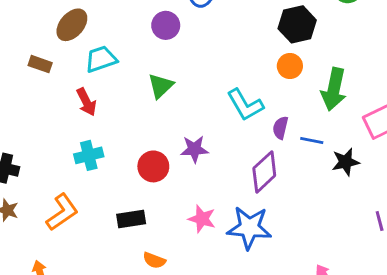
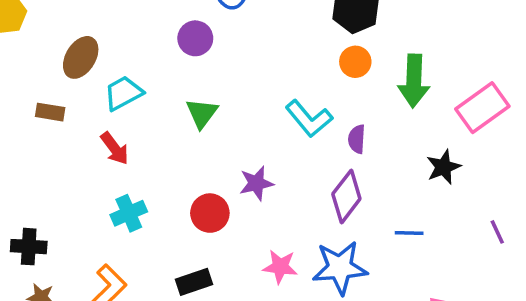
blue line: (312, 140) -> (409, 233), moved

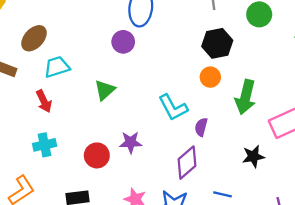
purple circle: (195, 38) -> (123, 42), moved

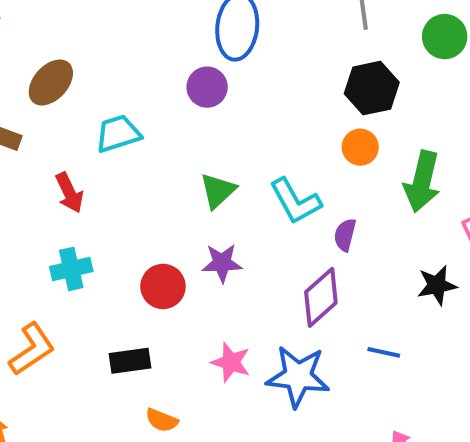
cyan trapezoid: (57, 67) -> (118, 134), moved
green triangle: (105, 90) -> (218, 191), moved

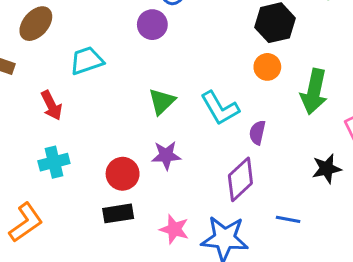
black rectangle: (130, 361) -> (118, 213), moved

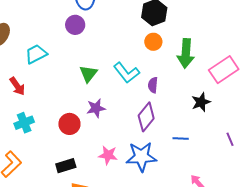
black rectangle: (118, 213) -> (66, 166), moved

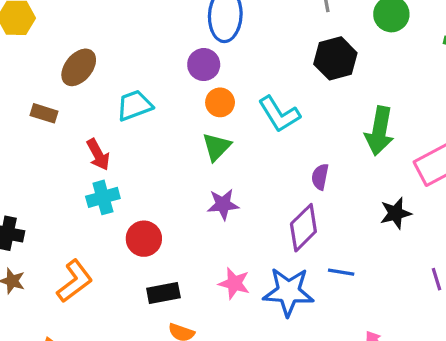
orange circle: (153, 42) -> (220, 102), moved
cyan L-shape: (126, 73) -> (279, 114), moved
cyan cross: (24, 123) -> (103, 197), moved
red circle: (69, 124) -> (144, 239), moved
blue line: (181, 138) -> (341, 272), moved

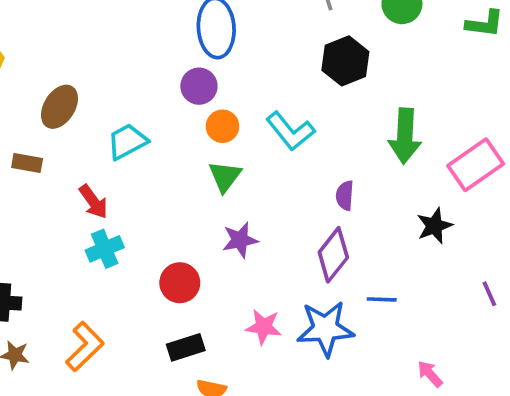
red circle: (144, 239) -> (180, 283), moved

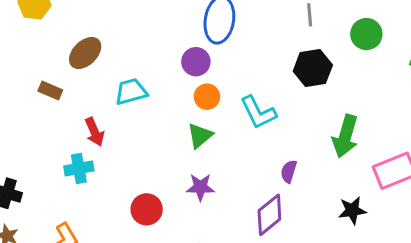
cyan cross: (105, 249) -> (79, 168), moved

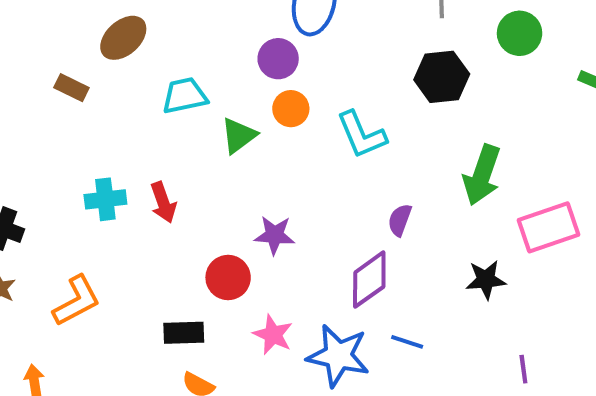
red arrow: (94, 132) -> (163, 202), moved
green triangle: (200, 136) -> (239, 136), moved
red circle: (147, 209) -> (228, 277), moved

